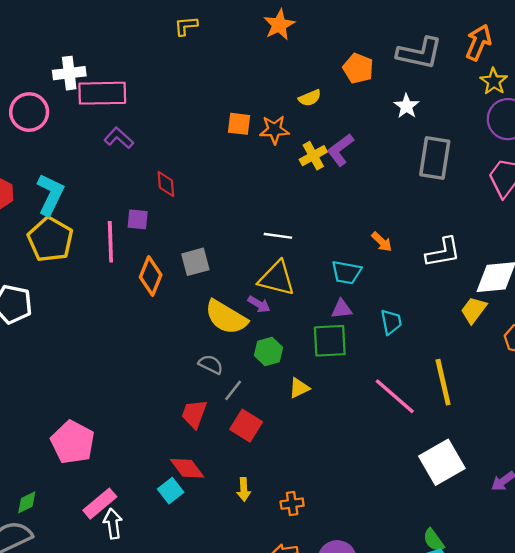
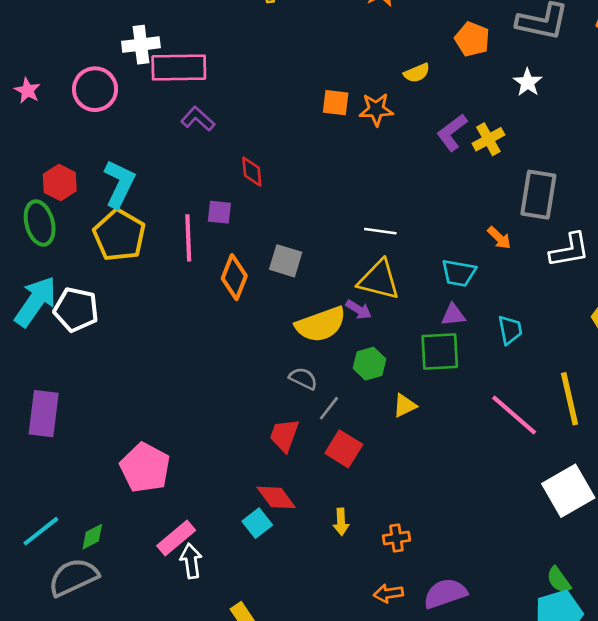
yellow cross: (313, 156) -> (488, 139), moved
gray rectangle: (435, 158) -> (538, 195), moved
gray square: (195, 262) -> (286, 261), turned 32
yellow semicircle: (226, 317) -> (321, 324), turned -51

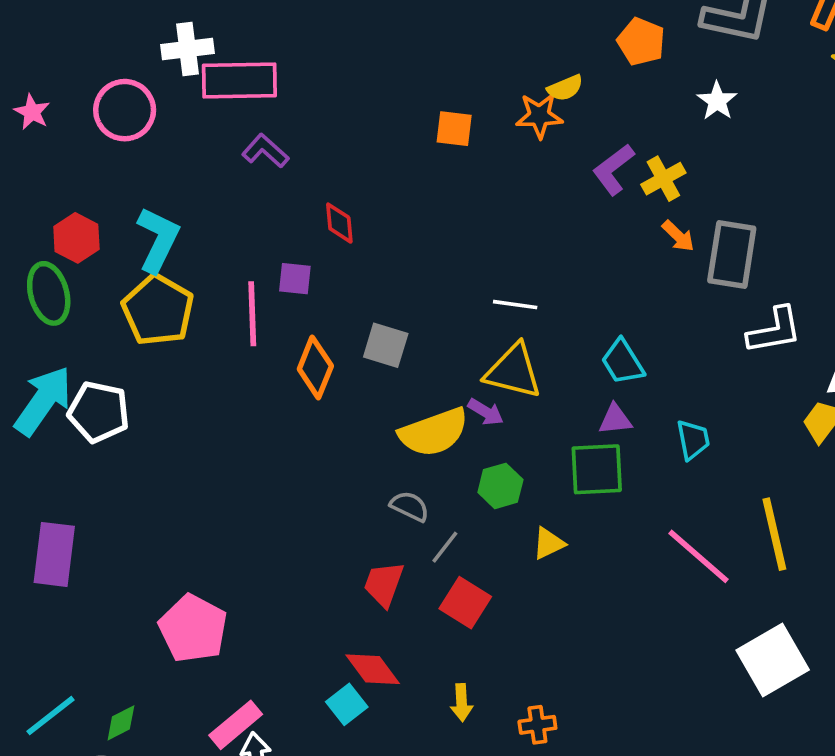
orange star: (376, 109) -> (539, 116), moved
orange arrow: (499, 238) -> (678, 236), moved
cyan trapezoid: (459, 273) -> (623, 362), turned 48

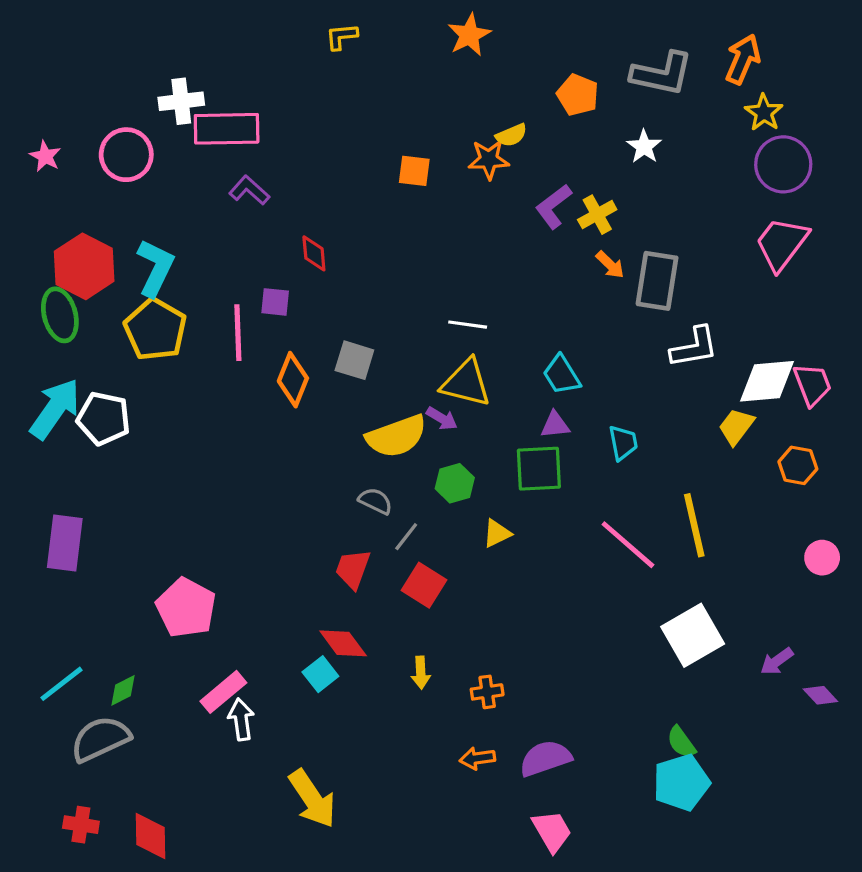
red hexagon: (76, 238) -> (84, 266), size x1.5

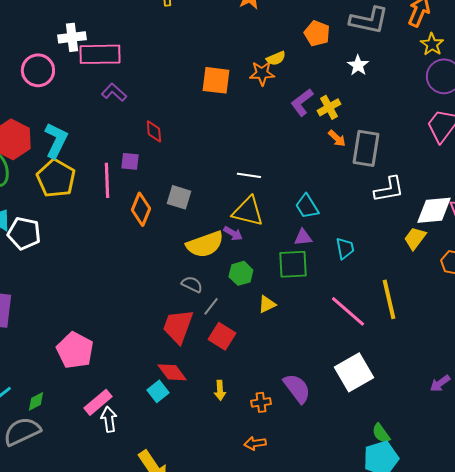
orange square: (414, 171) -> (216, 80), size x1.4
red trapezoid: (353, 569) -> (178, 326), size x1.4
white square: (693, 635) -> (354, 372), moved
purple semicircle: (545, 758) -> (297, 388), moved, turned 72

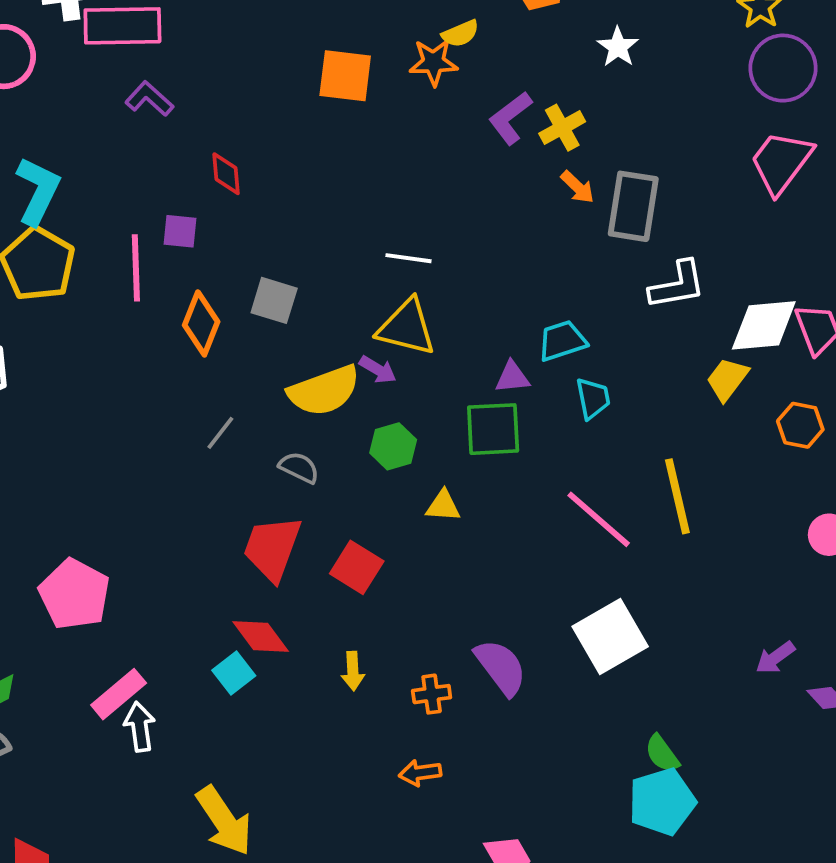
cyan trapezoid: (307, 206) -> (562, 341), moved, turned 104
yellow triangle: (267, 304) -> (443, 506), turned 30
gray line: (211, 306) -> (220, 433), moved

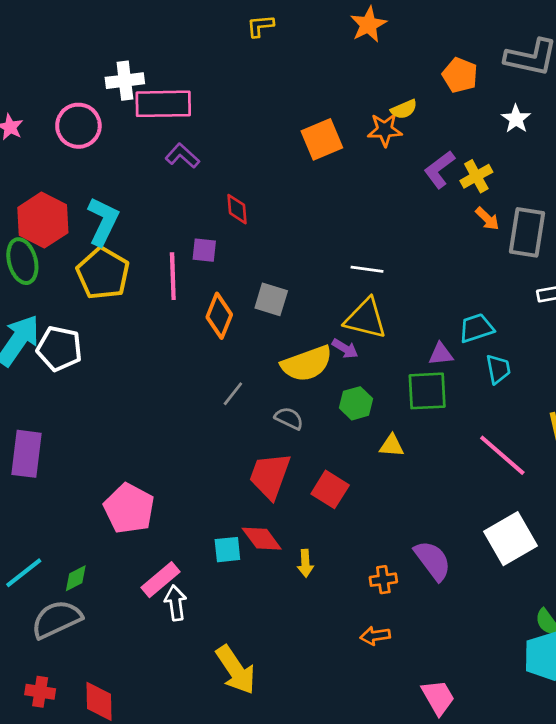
orange square: (345, 76) -> (322, 139), turned -30
yellow arrow: (353, 671) -> (305, 563), moved
cyan square: (234, 673) -> (227, 550), moved, turned 32

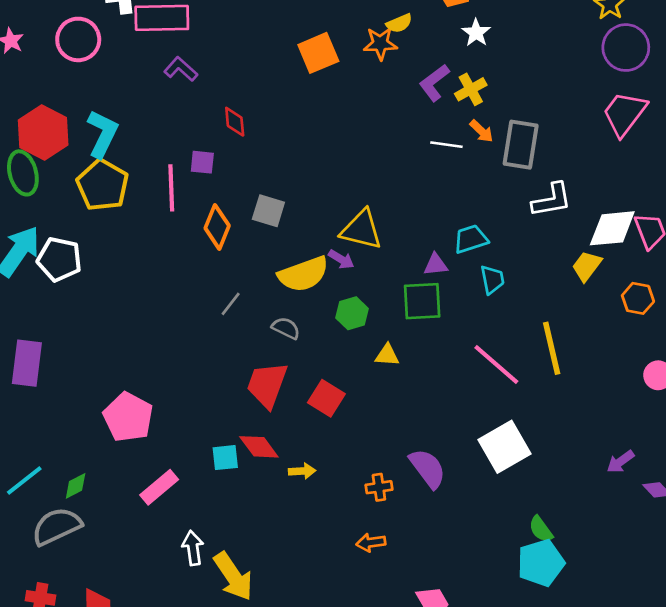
white star: (516, 119) -> (476, 33), moved
white line: (367, 269) -> (446, 145), moved
yellow arrow: (305, 563) -> (302, 471), turned -90
white arrow: (176, 603) -> (193, 548), moved

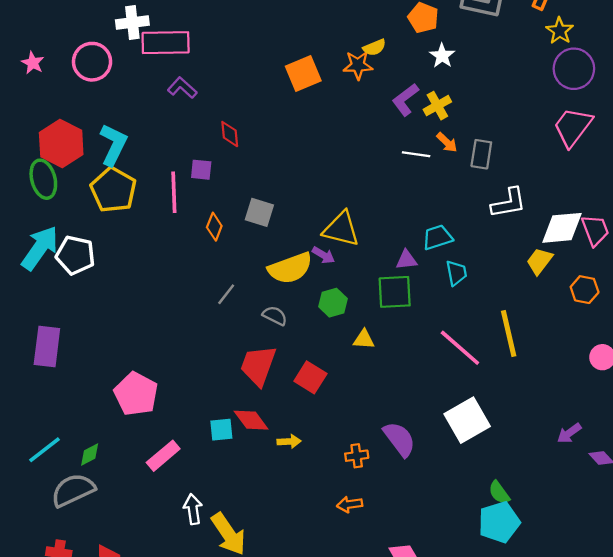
gray rectangle: (521, 145) -> (481, 154), size x0.7
orange diamond: (217, 227) -> (214, 227), size x0.7

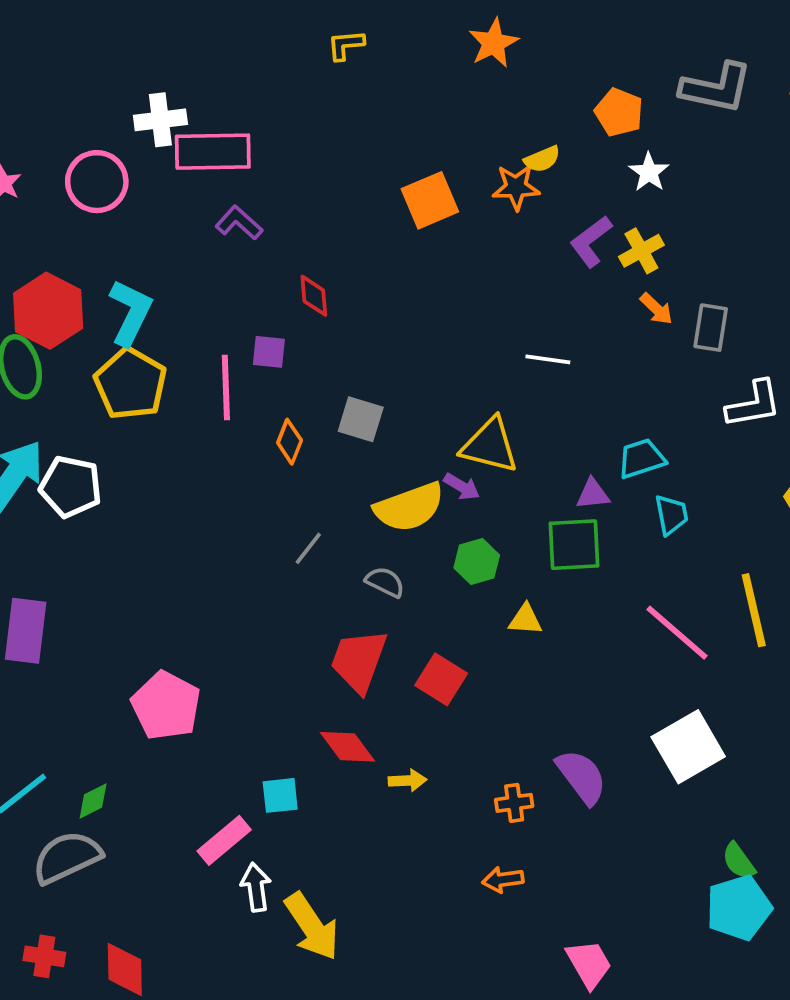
white line: (416, 154) -> (548, 359), moved
cyan square: (221, 430) -> (280, 795), moved
pink rectangle: (163, 456) -> (224, 840), moved

